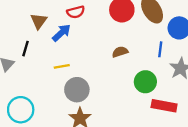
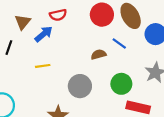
blue line: (160, 49) -> (119, 43), moved, turned -64
gray circle: (77, 90) -> (80, 86), moved

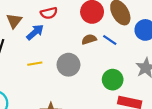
brown semicircle: (98, 54) -> (89, 39), moved
gray circle: (80, 86) -> (68, 65), moved

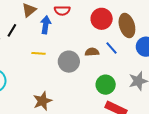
blue arrow: (35, 32) -> (46, 25), turned -54
brown semicircle: (89, 39) -> (92, 52), moved

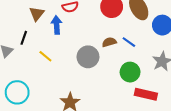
blue line: (111, 48) -> (129, 42), moved
yellow line: (39, 53) -> (45, 56), moved, turned 48

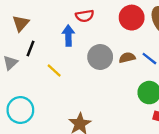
brown triangle: (37, 14) -> (21, 23), moved
gray circle: (88, 57) -> (100, 57), moved

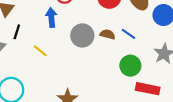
brown semicircle: (127, 58) -> (108, 34), turned 32

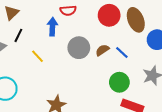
brown semicircle: (108, 34) -> (102, 50), turned -56

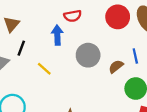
brown semicircle: (102, 50) -> (116, 66), moved
blue line: (122, 52) -> (135, 56), turned 40

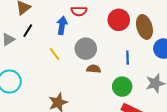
brown semicircle: (116, 66) -> (94, 69), moved, turned 32
yellow line: (44, 69) -> (55, 54), moved

